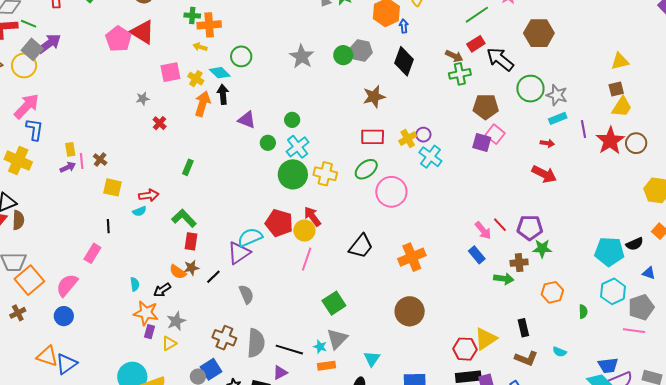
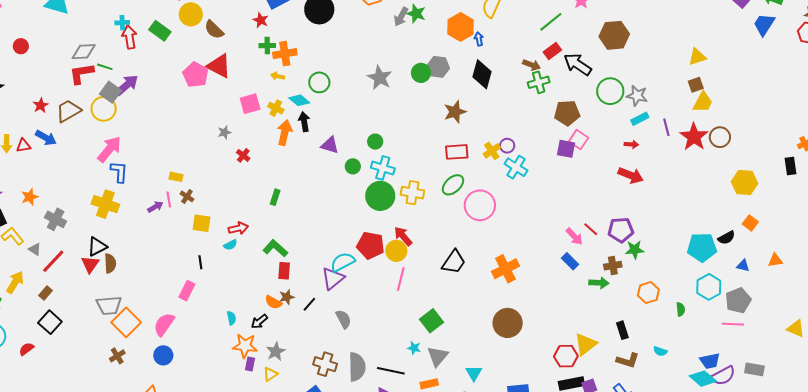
cyan cross: (298, 147) -> (383, 168), turned -30
yellow rectangle: (70, 149) -> (176, 177), moved, turned -64
cyan star: (320, 347) -> (414, 348), moved

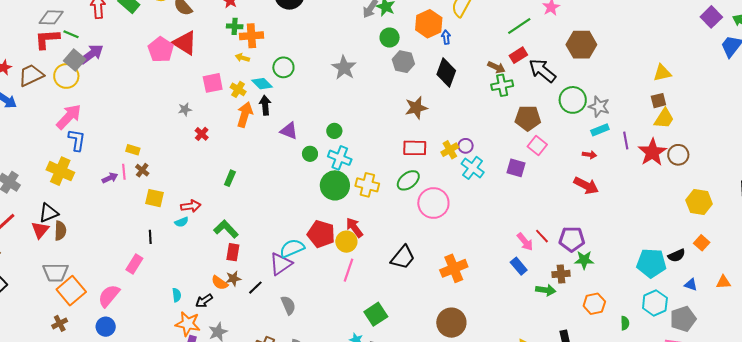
green circle: (421, 73) -> (390, 38), moved
purple square: (566, 149) -> (516, 168), moved

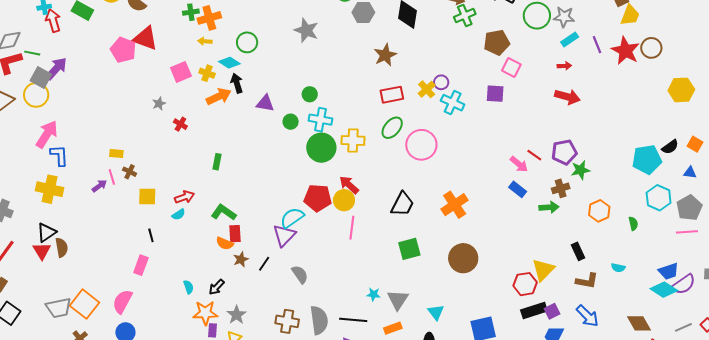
orange arrow: (245, 115) -> (219, 96), turned 60
orange square: (702, 243) -> (695, 144), moved
gray trapezoid: (56, 272) -> (59, 308), moved
orange semicircle: (220, 283) -> (225, 243), moved
green square: (376, 314) -> (409, 249), moved, turned 30

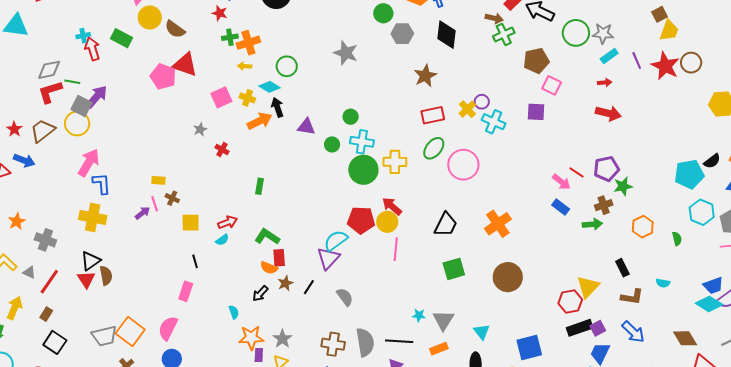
black arrow: (217, 287) -> (260, 294), moved

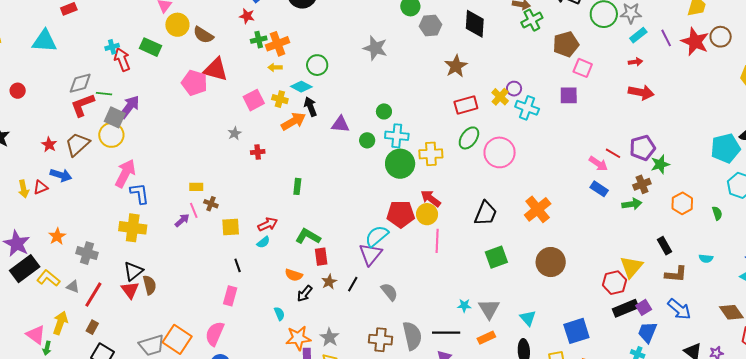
red cross: (222, 149) -> (258, 152), turned -32
orange semicircle: (269, 268) -> (294, 275), moved

